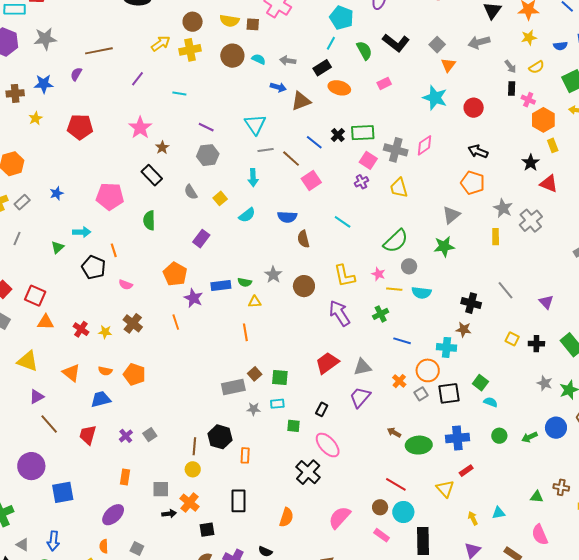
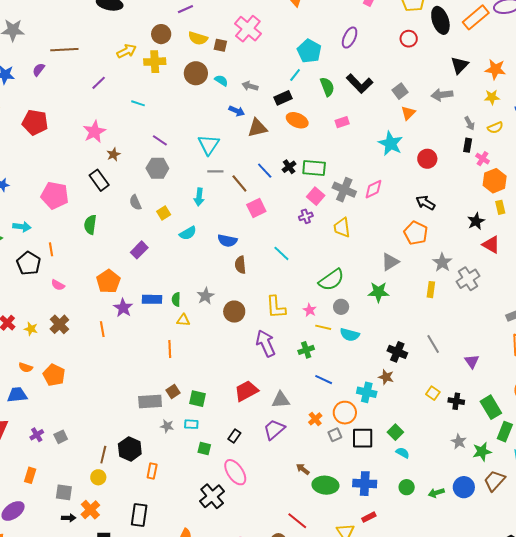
green semicircle: (245, 282) -> (176, 299), turned 72

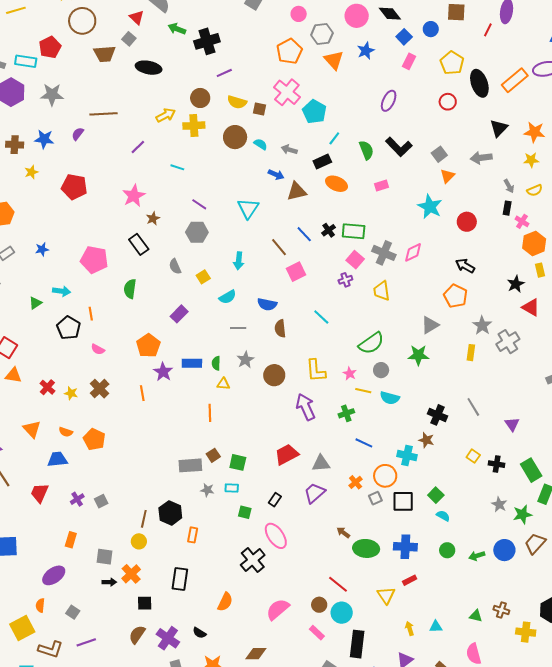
cyan pentagon: (309, 51) -> (314, 112), moved
gray line: (215, 171) -> (238, 328), moved

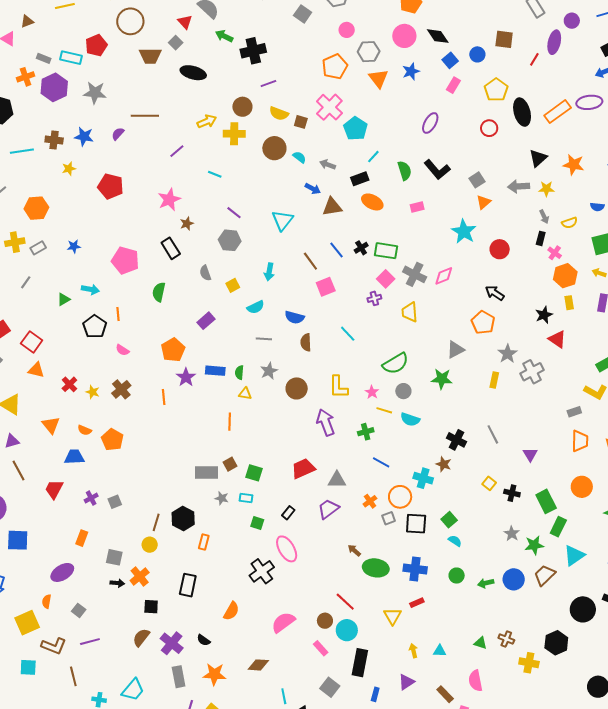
yellow star: (531, 160) -> (546, 189), moved

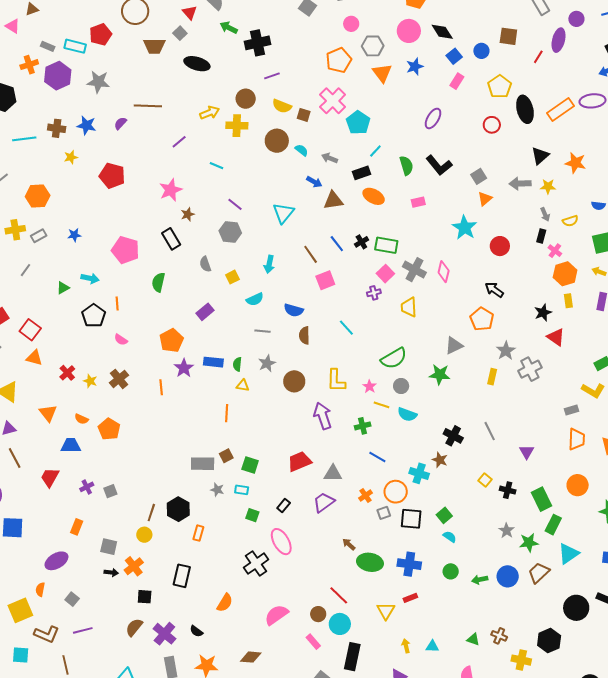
pink diamond: (444, 276) -> (444, 272), turned -55

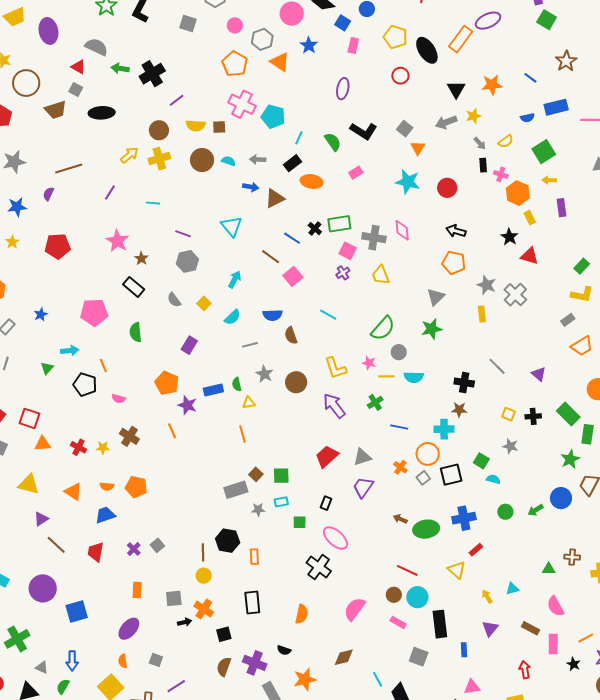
cyan arrow: (269, 264) -> (235, 279), turned -144
orange trapezoid: (576, 439) -> (582, 346), turned 75
gray star: (507, 531) -> (510, 446), moved

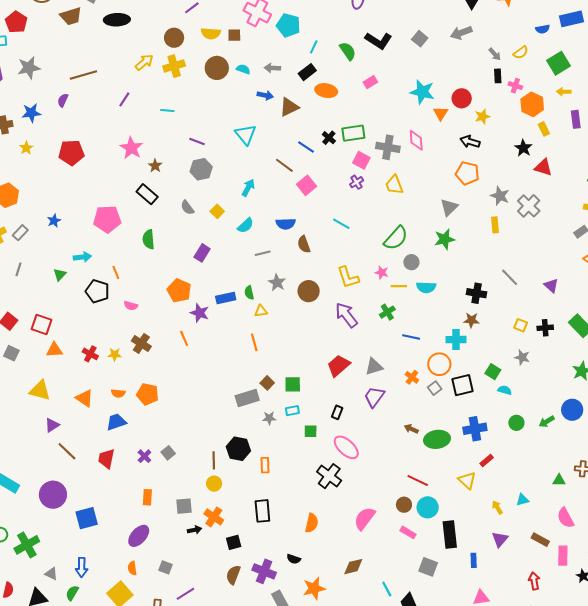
yellow star: (473, 116) -> (482, 117), moved
orange triangle: (418, 148) -> (441, 113), moved

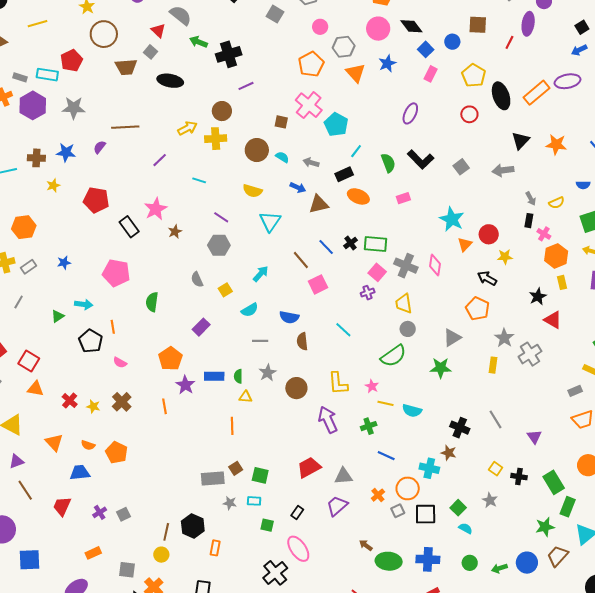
yellow semicircle: (211, 33) -> (252, 191), moved
black rectangle: (147, 194) -> (129, 227), moved
gray circle: (411, 262) -> (408, 329), moved
orange rectangle: (147, 497) -> (93, 553), turned 49

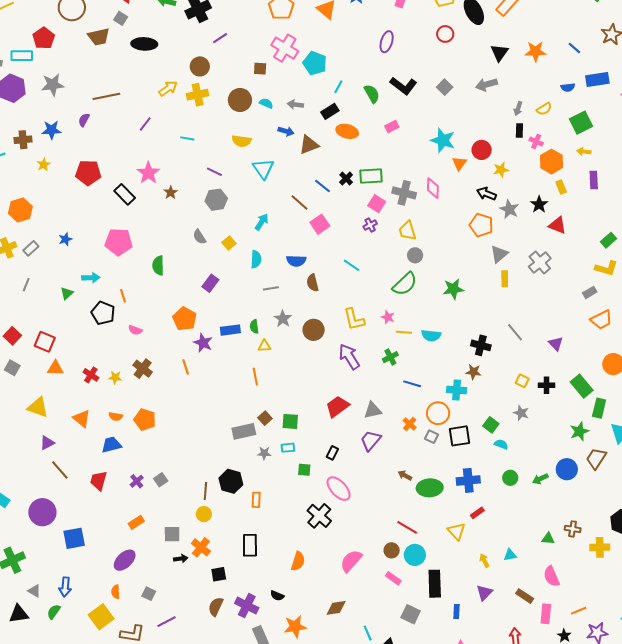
gray arrow: (531, 199) -> (518, 109), turned 56
cyan semicircle: (250, 310) -> (256, 259), turned -48
gray triangle: (452, 338) -> (499, 254), moved
gray star: (504, 338) -> (509, 209), moved
gray square: (398, 511) -> (431, 437), turned -32

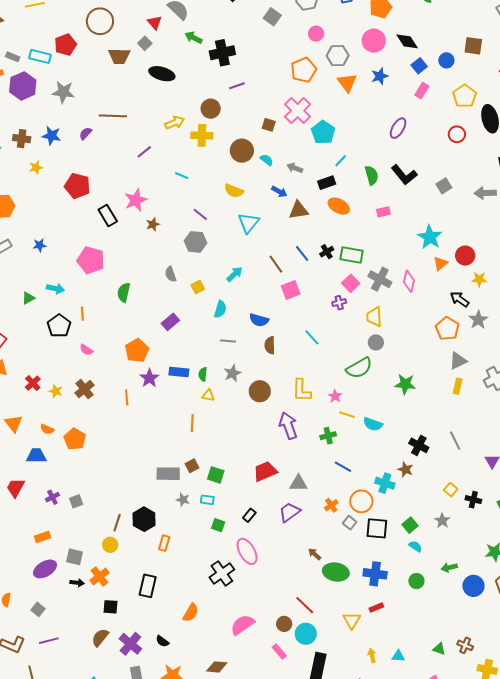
green arrow: (540, 479) -> (449, 567), moved
purple ellipse: (125, 560) -> (45, 569), moved

